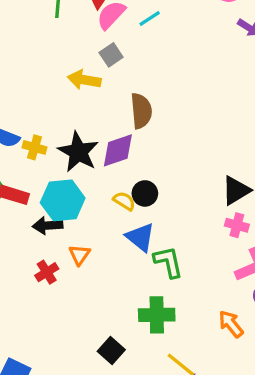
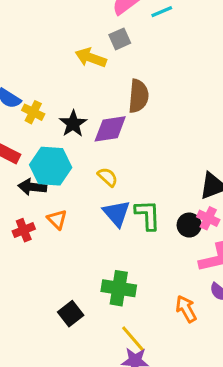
black star: (78, 152) -> (73, 124), size x0.7
black circle: (145, 193) -> (189, 225), moved
orange triangle: (79, 255) -> (57, 219), turned -30
green L-shape: (168, 262) -> (148, 215), moved

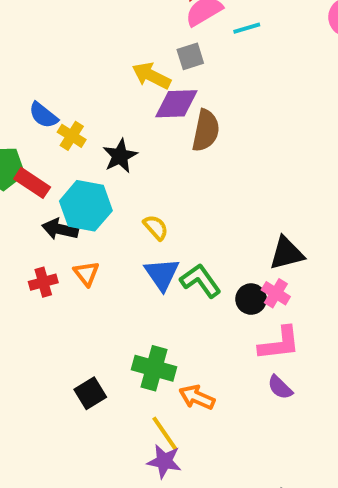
purple diamond: (110, 129) -> (176, 104), moved
green L-shape: (148, 215) -> (200, 281), turned -40
orange arrow: (186, 309) -> (197, 397), moved, turned -44

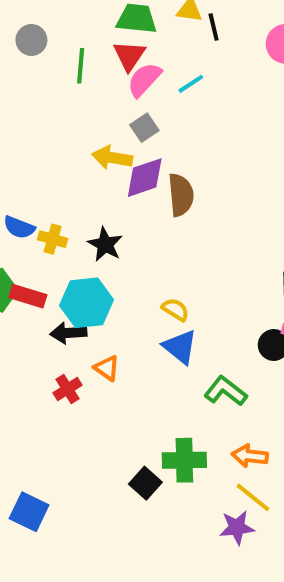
yellow semicircle: (156, 227) -> (175, 309), moved
green L-shape: (200, 281) -> (226, 391), moved
green cross: (154, 368) -> (184, 460), moved
yellow line: (165, 434) -> (253, 497), moved

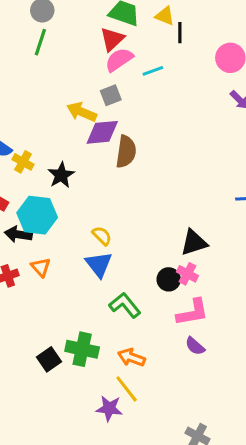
green line: (81, 66) -> (40, 42), moved

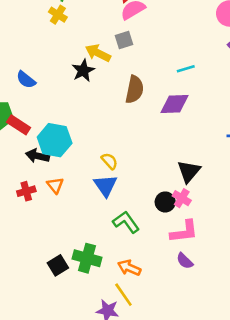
cyan line: (153, 71) -> (186, 69), moved
purple diamond: (102, 132) -> (175, 104), moved
yellow cross: (23, 162) -> (58, 15), moved
black star: (61, 175) -> (83, 70), moved
black triangle: (194, 243) -> (189, 171), turned -35

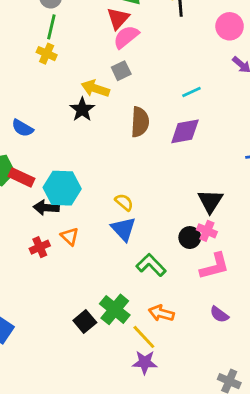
green cross: (87, 258) -> (115, 309), turned 32
purple semicircle: (185, 261) -> (219, 314), moved
yellow line: (123, 295) -> (144, 337), moved

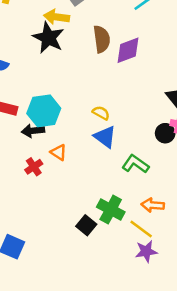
black star: (82, 109) -> (48, 38), size x1.4
purple diamond: (185, 131) -> (128, 50), moved

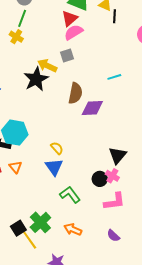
yellow line: (141, 229) -> (30, 240), moved

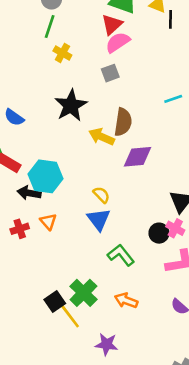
yellow cross: (16, 37) -> (62, 53), moved
yellow arrow: (47, 66) -> (102, 137), moved
purple diamond: (92, 108) -> (137, 157), moved

